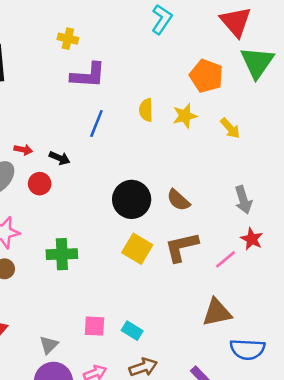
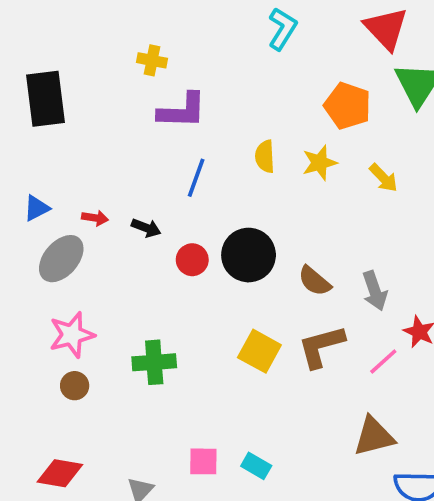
red circle: (40, 184) -> (192, 260), moved
black circle: (132, 199) -> (249, 255), moved
gray arrow: (243, 200) -> (375, 291), moved

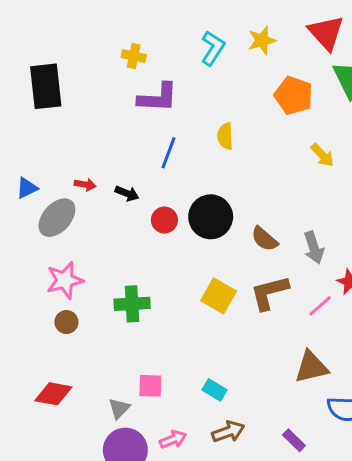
cyan L-shape: (282, 29) -> (213, 48), moved
yellow star: (320, 163) -> (262, 40), moved
blue triangle: (37, 208) -> (27, 188), moved
pink square: (203, 461) -> (150, 386), moved

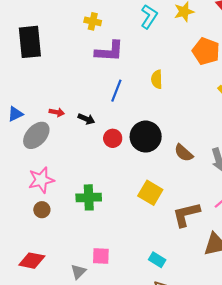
brown L-shape: (269, 293) -> (186, 214), moved
cyan rectangle: (215, 390) -> (157, 260), moved

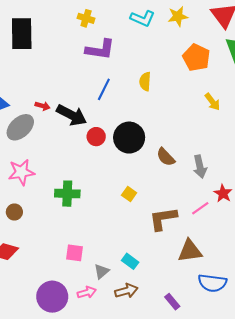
cyan L-shape: (149, 17) -> (143, 18), turned 75
black arrow: (86, 119) -> (72, 115), size x1.8
yellow square: (150, 193) -> (129, 194), size x0.6
brown circle: (42, 210) -> (14, 212), moved
gray triangle: (78, 272) -> (102, 271), moved

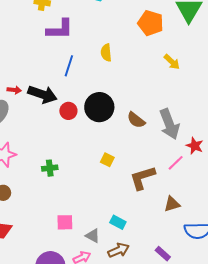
gray arrow: (200, 167) -> (169, 124), size x1.4
green cross: (67, 194) -> (50, 168), size x0.7
brown triangle: (190, 251) -> (172, 204), size x0.7
gray triangle: (102, 271) -> (93, 236), turned -42

